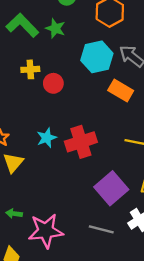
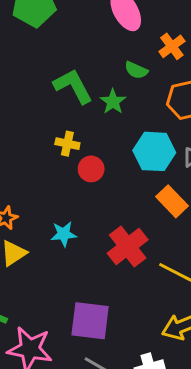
red cross: (81, 142) -> (128, 246), moved, turned -36
purple square: (111, 188) -> (90, 321), moved, turned 32

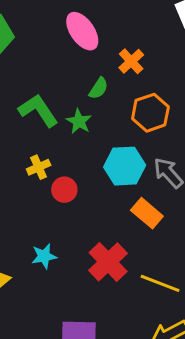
green semicircle: (136, 70) -> (99, 88), turned -75
yellow cross: (67, 144) -> (39, 167), turned -30

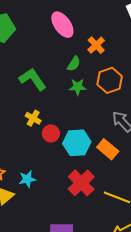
green star: (79, 121) -> (78, 87), moved, turned -30
cyan hexagon: (125, 166) -> (77, 143), moved
yellow cross: (39, 167) -> (33, 118), turned -35
cyan star: (44, 256) -> (27, 179), moved

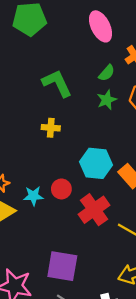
green star: (78, 87) -> (107, 100), turned -30
yellow cross: (33, 118) -> (51, 128), turned -35
red circle: (51, 133) -> (61, 189), moved

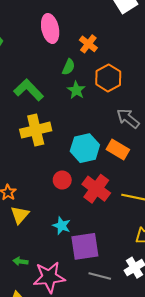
pink ellipse: (101, 26) -> (50, 28), turned 32
yellow cross: (51, 128) -> (36, 130), size x1.8
cyan star: (33, 196) -> (62, 226), moved, turned -30

